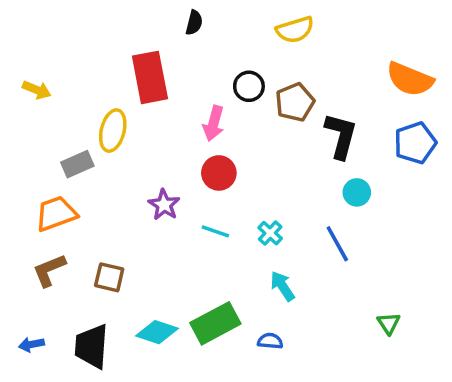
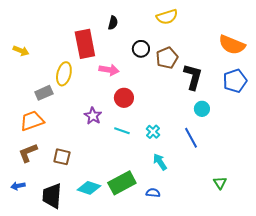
black semicircle: (194, 23) -> (113, 23), moved
pink arrow: (214, 123) -> (109, 70), moved, turned -96
blue arrow: (31, 345) -> (18, 186), moved

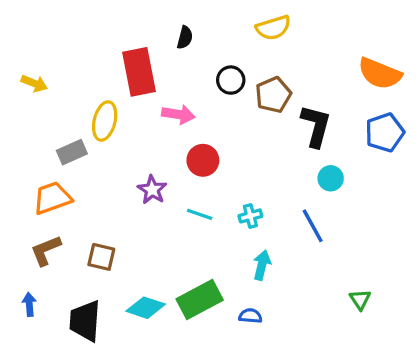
cyan cross: (153, 132) -> (250, 216), turned 32
cyan arrow: (160, 162) -> (262, 265), turned 48
blue arrow: (18, 186) -> (29, 304), turned 96

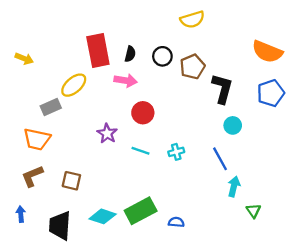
black semicircle: (185, 37) -> (130, 54), moved
yellow ellipse: (105, 121) -> (74, 85), turned 35
orange trapezoid: (52, 198) -> (37, 139), turned -148
cyan arrow: (262, 265) -> (234, 186), moved

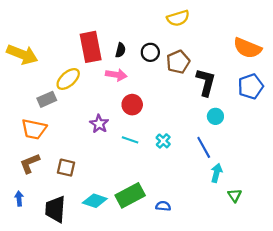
yellow arrow: (24, 59) -> (22, 54), size x1.8
cyan cross: (176, 152) -> (163, 141), turned -32

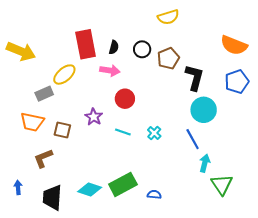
cyan circle: (215, 116) -> (204, 110), size x1.6
brown L-shape: (30, 163) -> (43, 158), moved
brown square: (66, 168) -> (62, 130), moved
green triangle: (235, 195) -> (222, 184), size x1.6

